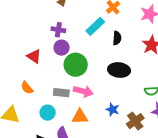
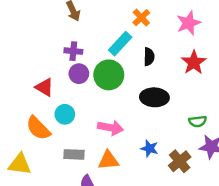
green circle: (76, 65) -> (109, 75), moved
orange semicircle: (27, 88) -> (38, 128), size x1.5
gray rectangle: (61, 93) -> (74, 154), moved
cyan circle: (48, 113) -> (65, 114), moved

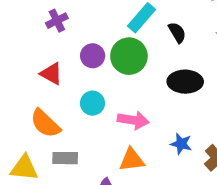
purple cross: (73, 51) -> (57, 21), moved, turned -30
black semicircle: (149, 57) -> (177, 32), turned -30
cyan circle: (65, 114) -> (92, 103), moved
gray rectangle: (74, 154) -> (65, 158), moved

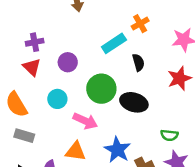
purple cross: (57, 21) -> (35, 42), moved
green circle: (129, 56) -> (101, 89), moved
blue star: (181, 144) -> (117, 150), size x1.5

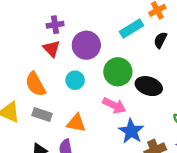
purple circle: (68, 62) -> (86, 45), size x1.5
black semicircle: (138, 62) -> (160, 40), moved, turned -140
pink arrow: (85, 121) -> (114, 105), moved
orange triangle: (76, 151) -> (76, 123), moved

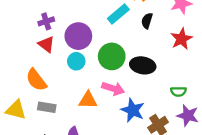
cyan circle: (75, 80) -> (76, 61), moved
orange triangle: (76, 123) -> (88, 100), moved

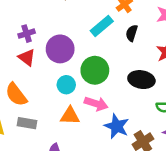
cyan circle: (76, 61) -> (66, 85), moved
black ellipse: (143, 65) -> (141, 80), moved

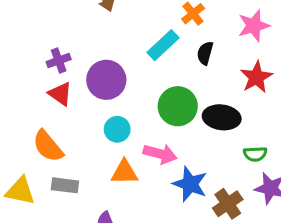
green circle: (95, 70) -> (178, 106), moved

